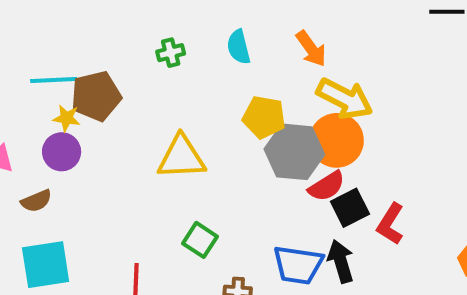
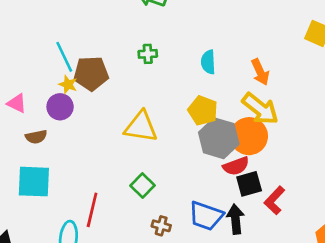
cyan semicircle: (239, 47) -> (208, 62), moved
orange arrow: (311, 49) -> (260, 72), moved
cyan line: (54, 80) -> (64, 57), turned 56

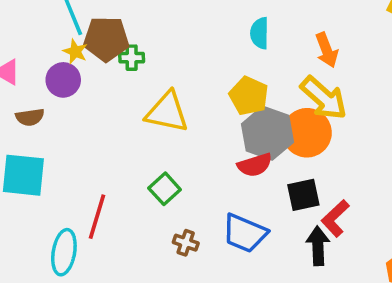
green cross: (148, 54) -> (132, 58), moved
red semicircle: (236, 166) -> (255, 165), moved
black arrow: (236, 219) -> (318, 246), moved

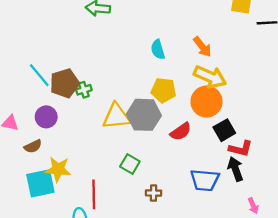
yellow star: (75, 52) -> (58, 169), moved, size x1.6
gray hexagon: (267, 133) -> (144, 115), moved
black square: (303, 195) -> (224, 130), moved
red L-shape: (335, 218) -> (241, 149), turned -105
blue trapezoid: (245, 233) -> (205, 180), moved

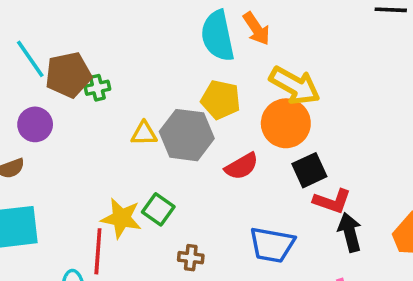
orange arrow: (202, 47) -> (256, 29), moved
cyan semicircle: (158, 50) -> (218, 36), size x1.6
yellow triangle: (116, 116) -> (144, 134), size x0.6
yellow star: (58, 169) -> (121, 218), moved
black arrow: (235, 169) -> (350, 232), moved

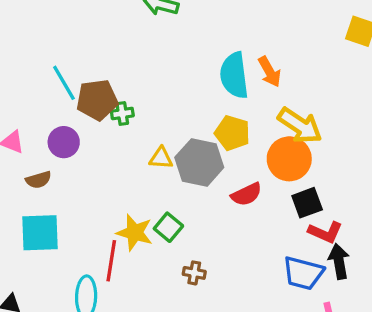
blue trapezoid: (272, 245) -> (303, 273), moved

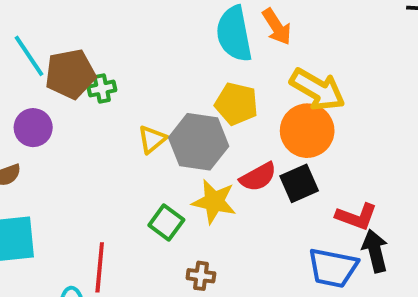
yellow triangle: (161, 158) -> (152, 139), turned -40
black square: (307, 203) -> (299, 183), moved
yellow star: (135, 233) -> (214, 202), moved

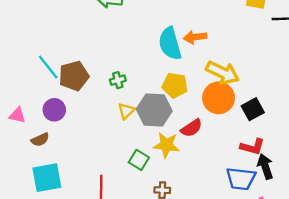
orange arrow: (277, 27) -> (195, 37), turned 120
green cross: (102, 89) -> (118, 80), moved
black square: (299, 183) -> (253, 109), moved

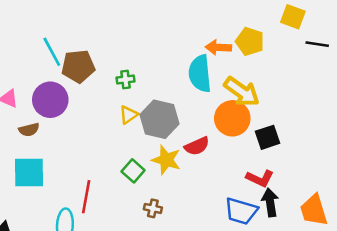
cyan semicircle: (170, 44) -> (200, 74), moved
yellow pentagon: (175, 85) -> (250, 41), moved
purple circle: (54, 110) -> (50, 100), size x1.4

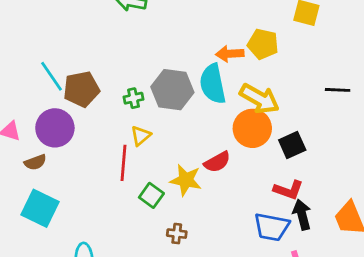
black line: (317, 44) -> (338, 90), moved
gray hexagon: (160, 119) -> (172, 90), moved
cyan square: (29, 173) -> (40, 208), turned 32
red line: (86, 197) -> (124, 163), moved

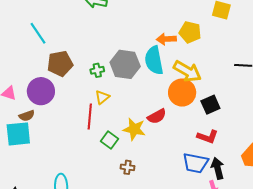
cyan line: (51, 76) -> (38, 33), moved
cyan square: (40, 208) -> (18, 134), moved, turned -32
black arrow: (302, 215) -> (218, 168), moved

